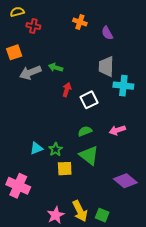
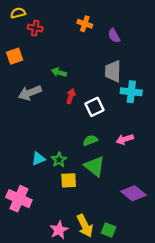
gray arrow: (30, 73) -> (30, 93), moved

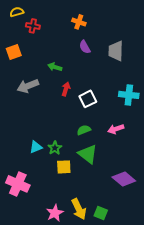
purple semicircle: (114, 36) -> (85, 47), moved
gray trapezoid: (113, 71) -> (116, 51), moved
cyan cross: (131, 92) -> (129, 95), moved

